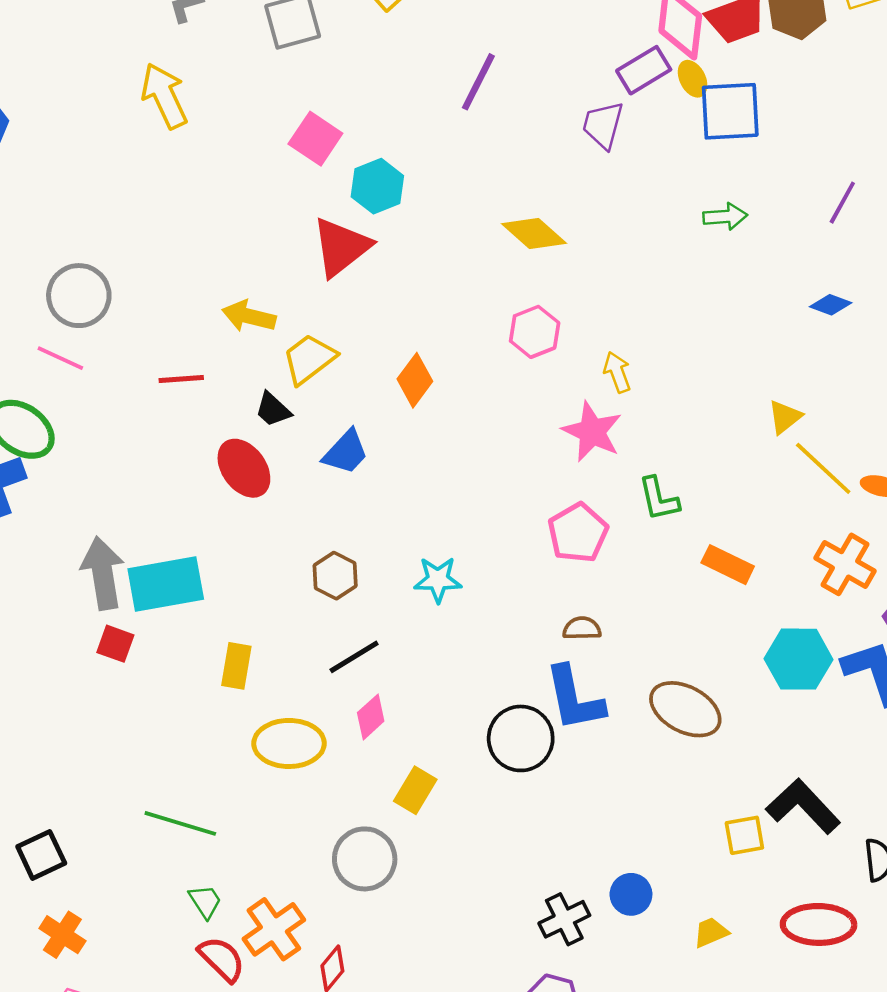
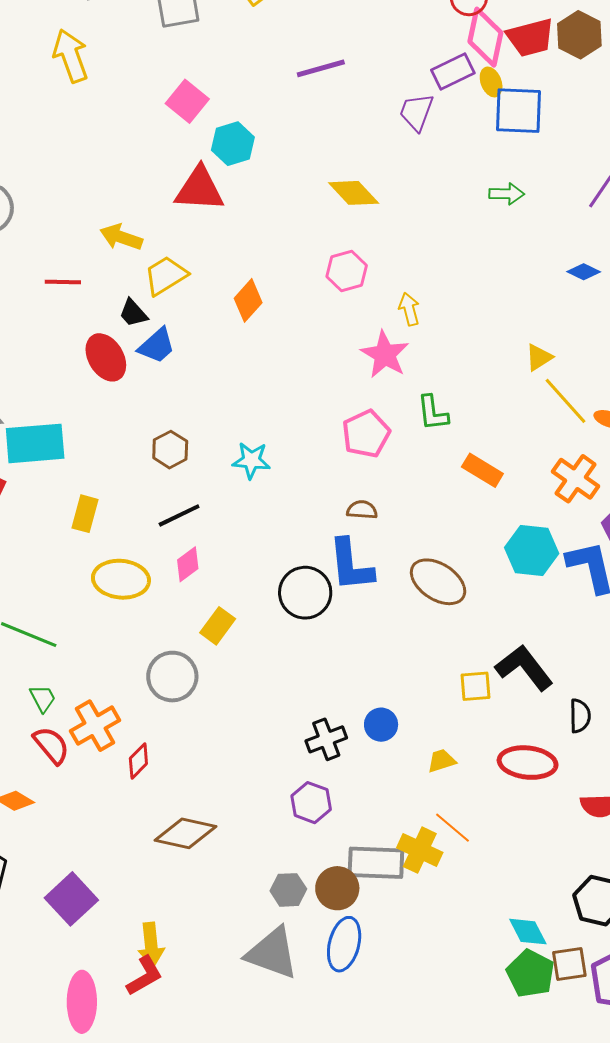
purple line: (478, 82) -> (321, 68), turned 42
red triangle: (341, 247) -> (200, 189), turned 36
blue trapezoid: (346, 452) -> (157, 346), moved

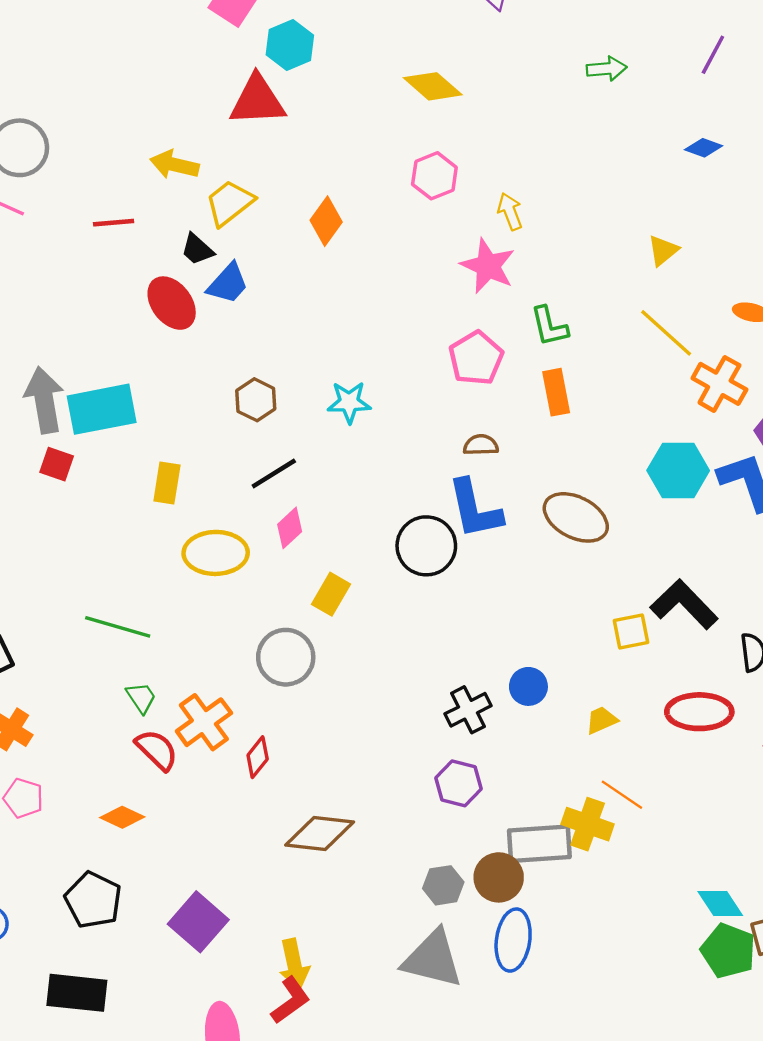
yellow line: (566, 401) -> (666, 333), moved
orange rectangle: (482, 470) -> (556, 392), moved, turned 54

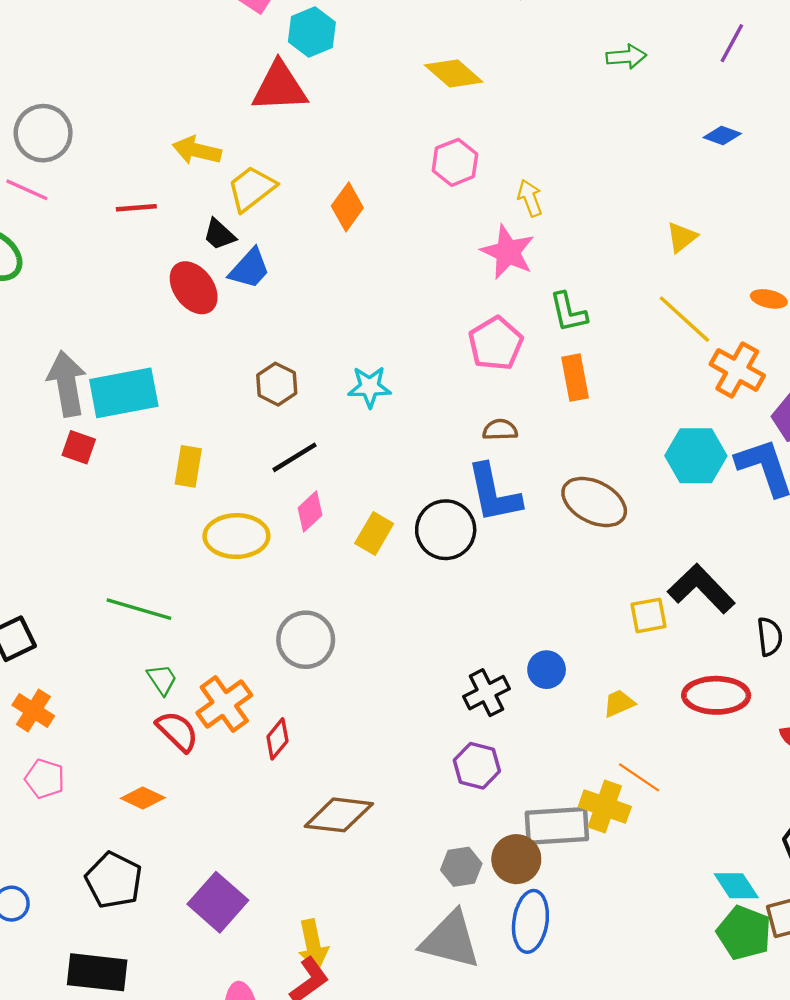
yellow rectangle: (331, 594) -> (374, 534), moved

